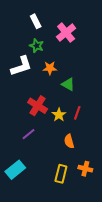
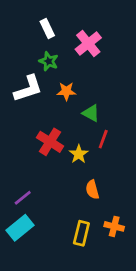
red line: (77, 113) -> (103, 139), moved
purple line: (28, 134) -> (23, 198), moved

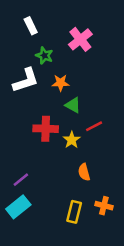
white rectangle: (47, 29) -> (31, 26), moved
green triangle: (91, 113) -> (73, 105), moved
red line: (103, 139) -> (94, 126), turned 42
red cross: (50, 142) -> (46, 129), turned -30

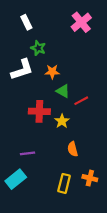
pink cross: (80, 39) -> (81, 22), moved
red line: (94, 126) -> (81, 101), moved
purple line: (21, 180) -> (28, 153), moved, turned 32

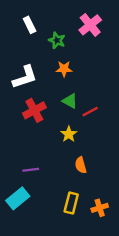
green star: (38, 48) -> (57, 40), moved
orange star: (52, 72) -> (64, 69), moved
red cross: (39, 111) -> (34, 110), moved, turned -30
orange cross: (90, 178) -> (100, 208), moved, turned -32

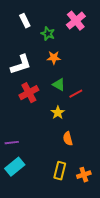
purple line: (31, 170) -> (12, 143), moved

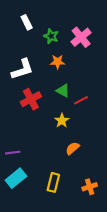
pink cross: (76, 21) -> (81, 37), moved
orange semicircle: (68, 139) -> (73, 148), turned 64
yellow rectangle: (60, 171) -> (53, 182), moved

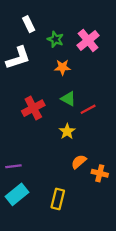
white L-shape: (22, 69) -> (18, 58), moved
orange cross: (90, 187) -> (100, 173), moved, turned 32

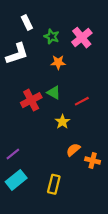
green triangle: (68, 99) -> (54, 93), moved
purple line: (13, 166) -> (13, 154), turned -32

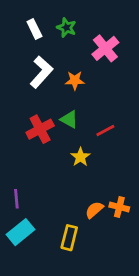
green star: (52, 36) -> (66, 28), moved
white L-shape: (17, 54) -> (41, 72), moved, turned -30
orange semicircle: (73, 150) -> (94, 210), moved
purple line: (13, 154) -> (16, 199), turned -56

